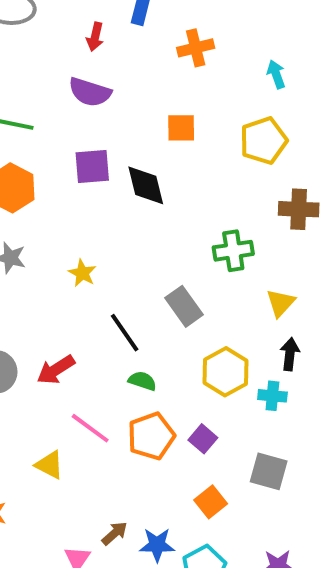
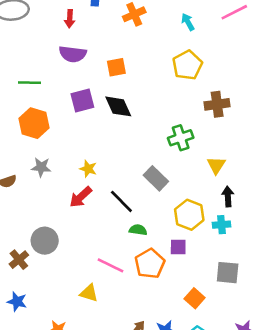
orange square: (181, 128) -> (116, 67), moved
red arrow: (56, 370) -> (81, 197), moved
purple square: (203, 439) -> (178, 247), moved, turned -30

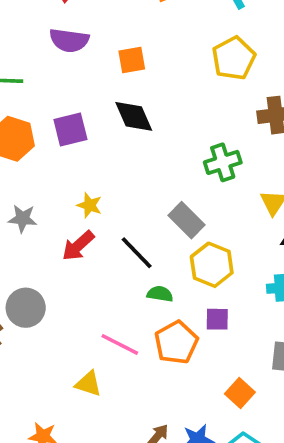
purple square: (82, 101) -> (70, 129), moved
gray star: (41, 167) -> (23, 219), moved
yellow hexagon: (189, 215) -> (212, 265), moved

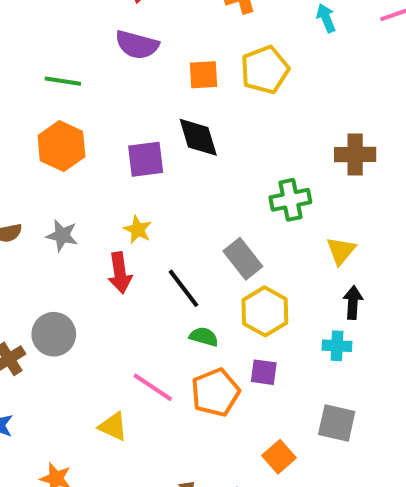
yellow pentagon: (234, 58) -> (265, 70), moved
purple square: (70, 129) -> (146, 159), moved
red arrow: (78, 246) -> (120, 273), turned -63

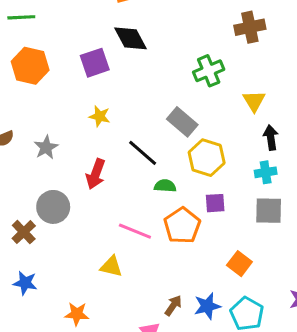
gray star: (62, 235) -> (46, 147), moved, turned -30
red arrow: (120, 273) -> (96, 174), moved, turned 40
gray square: (337, 423) -> (269, 211), moved

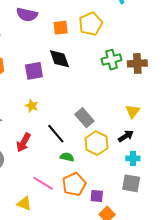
green cross: (209, 71) -> (111, 60), moved
black arrow: (271, 138) -> (126, 136), moved, turned 56
purple square: (215, 203) -> (97, 196), moved

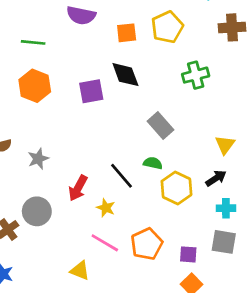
brown cross: (137, 63) -> (232, 27), moved
yellow star: (32, 106) -> (106, 208), moved
gray rectangle: (84, 118) -> (161, 125), moved
green semicircle: (67, 157) -> (153, 163), moved
purple square: (97, 196) -> (188, 254), moved

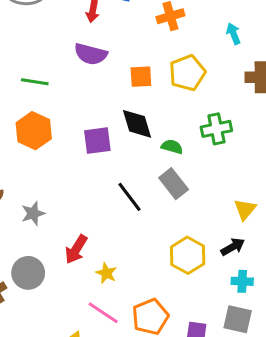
green semicircle: (153, 163) -> (172, 147), moved
black line: (121, 176) -> (130, 197), moved

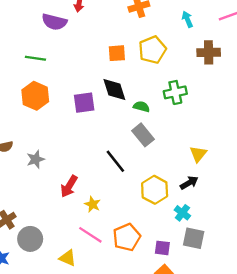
purple semicircle: (91, 54) -> (54, 22), moved
black line: (130, 197) -> (115, 161), moved
gray circle: (28, 273) -> (30, 239), moved
cyan cross: (242, 281) -> (182, 213), moved, turned 35

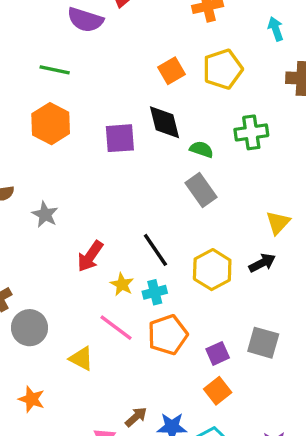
orange square: (117, 53) -> (172, 71), turned -30
gray star: (36, 159) -> (45, 214), turned -30
black line: (115, 161) -> (155, 250), moved
cyan cross: (182, 213) -> (155, 292), moved, turned 35
purple square: (162, 248) -> (218, 353), turned -35

